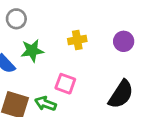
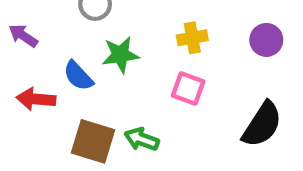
pink square: (65, 84) -> (188, 89), moved

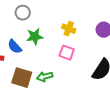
yellow cross: (192, 38) -> (69, 29), turned 32
green arrow: (142, 139) -> (45, 77), turned -35

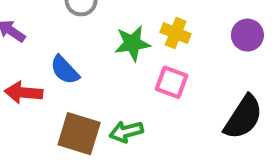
green star: (35, 37) -> (132, 43), moved

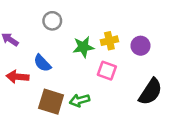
yellow cross: (176, 33) -> (109, 41), turned -35
purple circle: (247, 35) -> (141, 46), moved

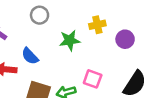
yellow cross: (109, 41) -> (97, 25), moved
pink square: (107, 71) -> (93, 79), moved

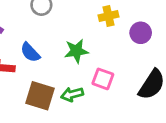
green star: (70, 40) -> (76, 51), moved

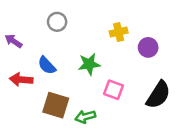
green arrow: (72, 94) -> (85, 117), moved

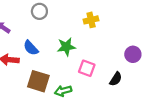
purple circle: (148, 47) -> (133, 54), moved
black semicircle: (158, 95) -> (116, 79), moved, size x0.6

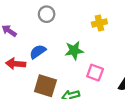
blue semicircle: (31, 48) -> (38, 52), turned 98

